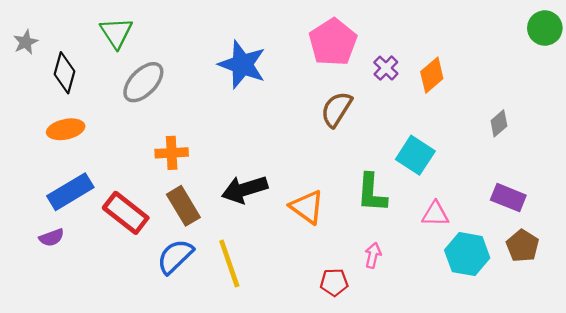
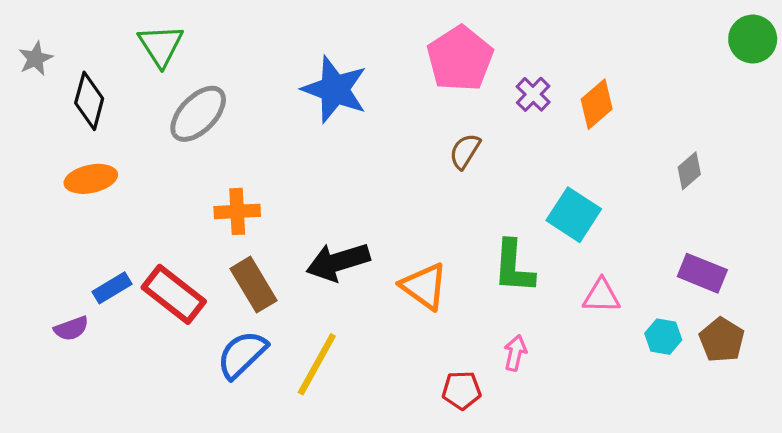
brown semicircle: (336, 109) -> (465, 151), size x0.7
blue rectangle: (70, 192) -> (112, 288), moved, size x0.6
cyan hexagon: (467, 254) -> (663, 337), moved, size x0.6
yellow line: (229, 263) -> (317, 364), turned 48

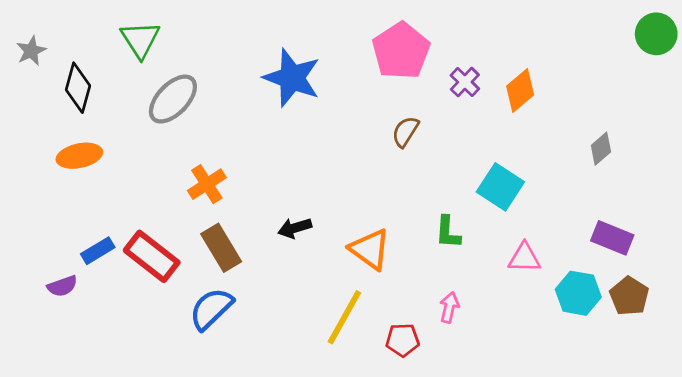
orange cross: (237, 211) -> (207, 184), turned -30
black arrow: (338, 262) -> (295, 228), size x0.6
green L-shape: (514, 267) -> (448, 232), size x0.7
cyan hexagon: (663, 337) -> (578, 293), size x1.4
yellow line: (317, 364) -> (344, 317), moved

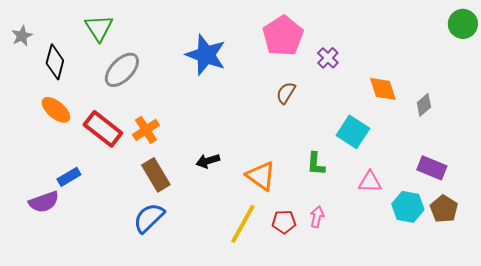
orange diamond: (520, 91) -> (383, 89), moved, turned -68
orange ellipse: (79, 156) -> (56, 110), turned 52
red rectangle: (152, 256) -> (103, 129), moved
purple semicircle: (62, 286) -> (44, 202), size x1.4
red pentagon: (403, 340) -> (284, 222), moved

